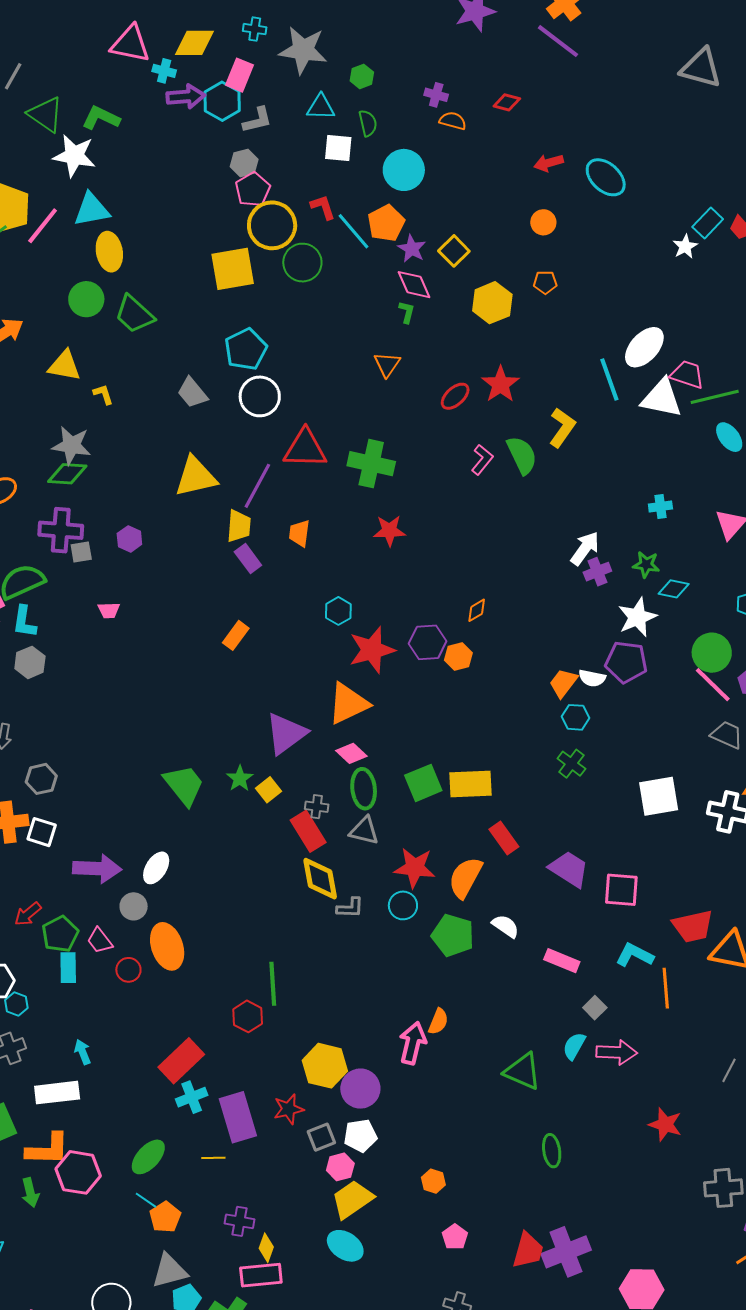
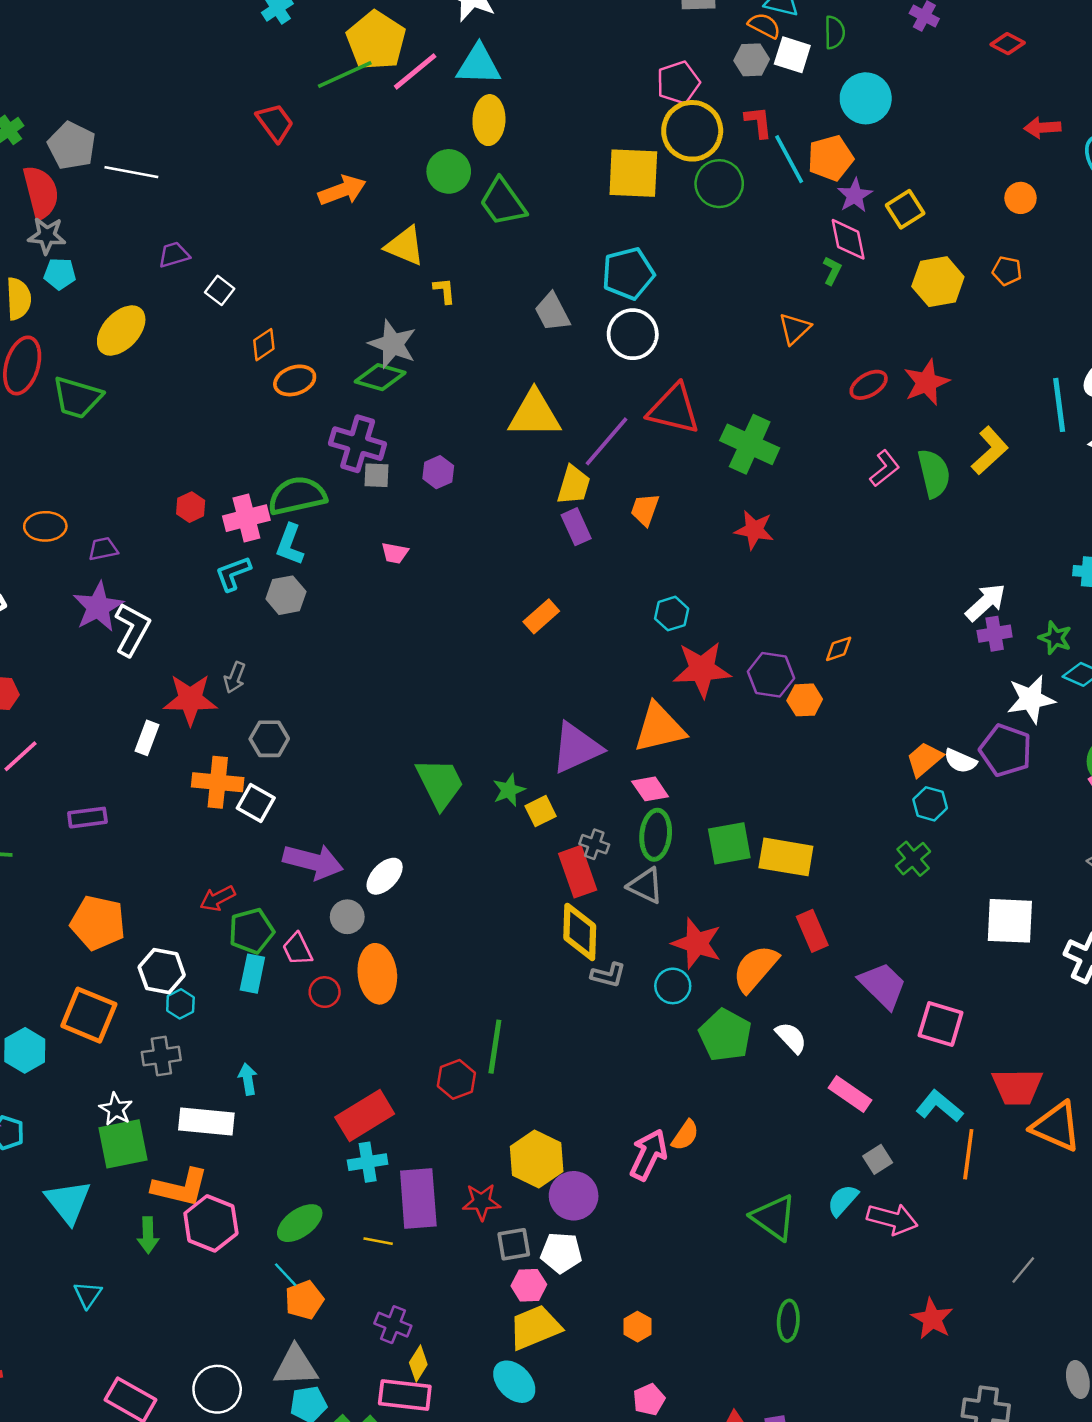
orange semicircle: (453, 121) -> (764, 26), moved
gray hexagon: (244, 163) -> (752, 60), moved

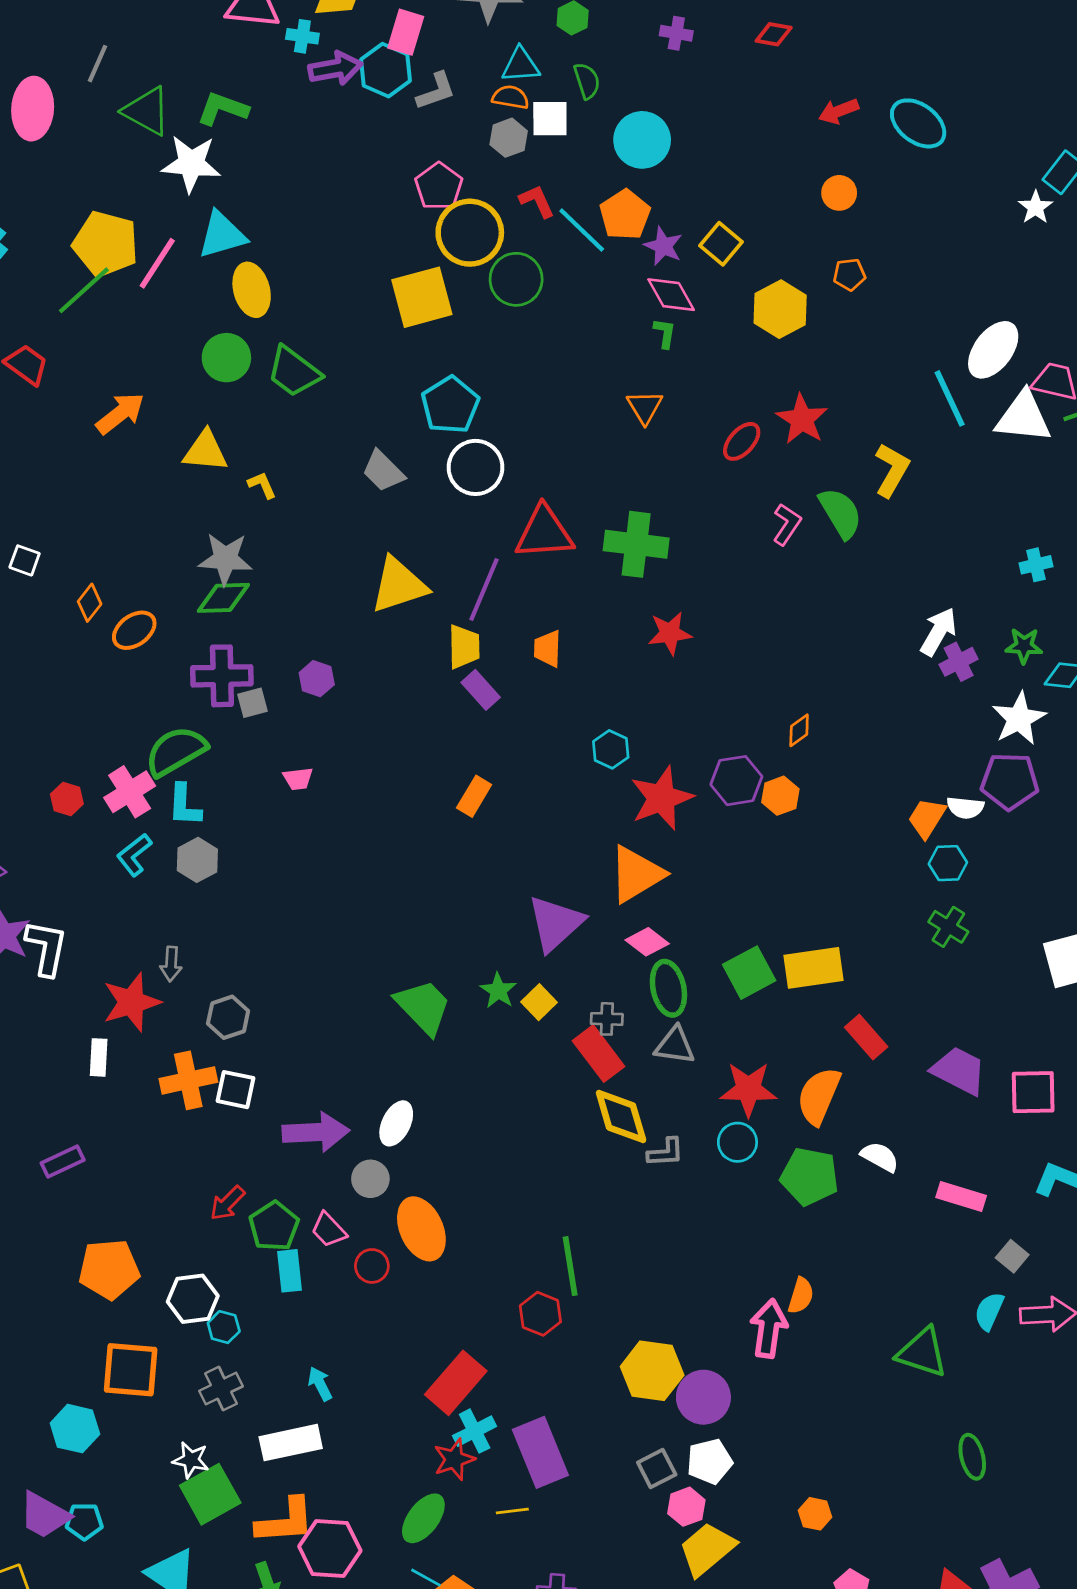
red star: (481, 1202) -> (454, 1459), moved

